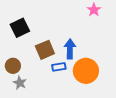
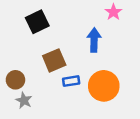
black square: (20, 28) -> (37, 22), moved
blue arrow: (70, 49) -> (94, 40), moved

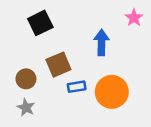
pink star: (113, 12) -> (134, 18), moved
brown circle: (15, 80) -> (26, 79), moved

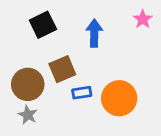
blue arrow: (101, 42) -> (94, 33), moved
brown circle: (26, 79) -> (28, 84), size x1.5

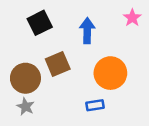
blue rectangle: (82, 93) -> (95, 105), moved
orange circle: (119, 98) -> (110, 73), moved

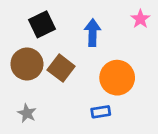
brown square: (58, 64) -> (61, 68), turned -30
brown circle: (25, 78) -> (27, 64), moved

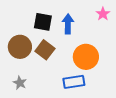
black square: (42, 24) -> (43, 22), moved, turned 36
blue rectangle: (101, 112) -> (74, 82), size x1.5

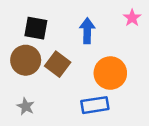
black square: (43, 22) -> (36, 28), moved

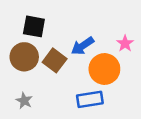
pink star: (132, 18) -> (125, 43), moved
blue arrow: (87, 31) -> (83, 46), moved, turned -125

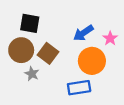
blue arrow: (83, 46) -> (83, 33), moved
gray star: (24, 101) -> (32, 74), moved

